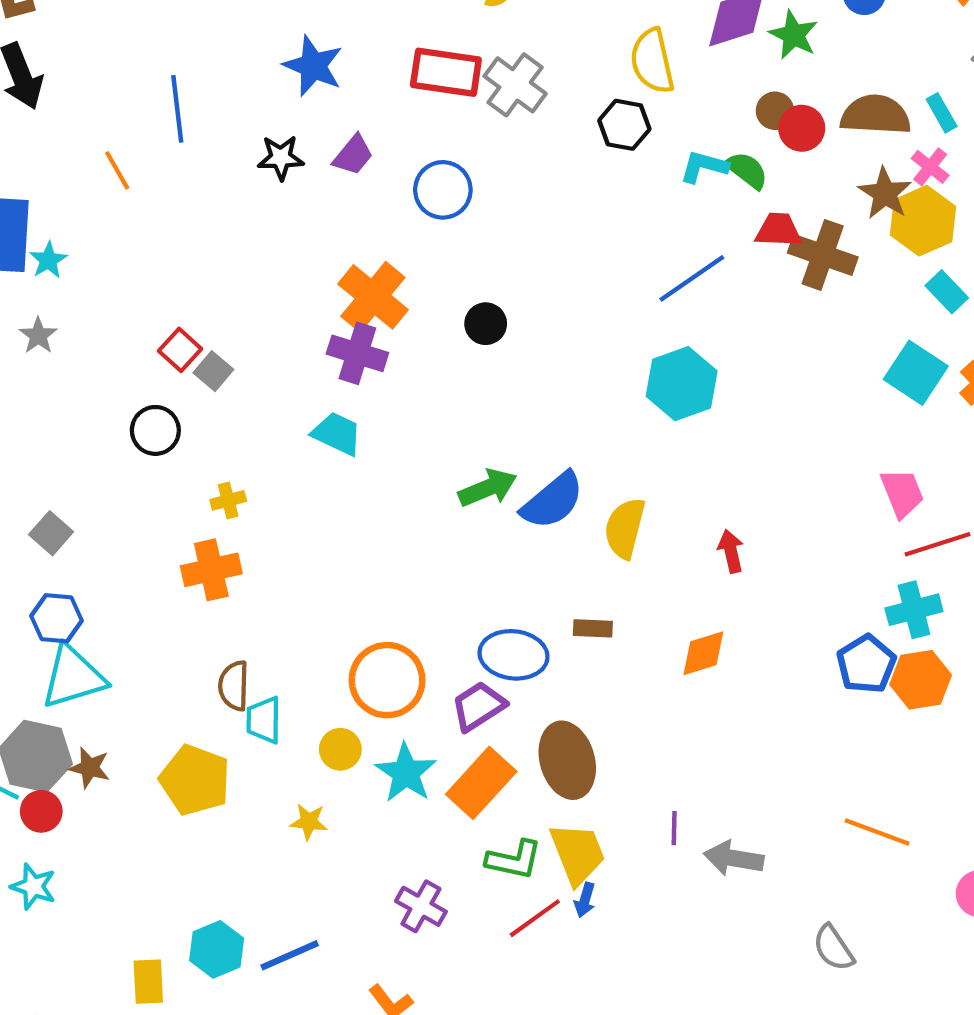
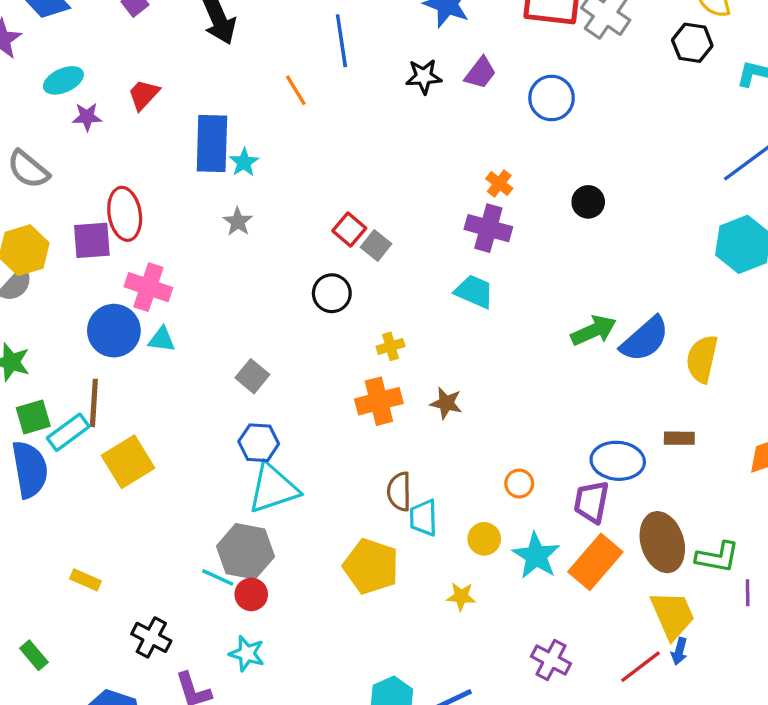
orange cross: (373, 297) -> (499, 183), size x0.5
orange circle: (387, 680) -> (519, 484), size x0.5
purple trapezoid: (478, 706) -> (591, 502), turned -45
brown star: (90, 768) -> (446, 403), moved
green L-shape: (514, 860) -> (717, 557), moved

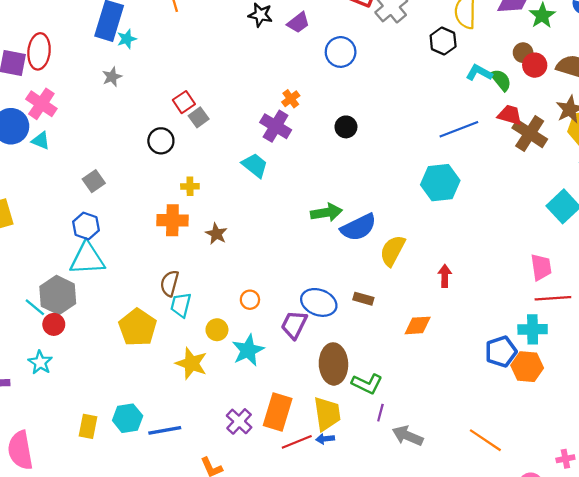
orange rectangle: (595, 562) -> (278, 412), moved, turned -39
yellow star: (461, 596) -> (191, 363), size x1.6
blue arrow: (679, 651) -> (325, 439), turned 54

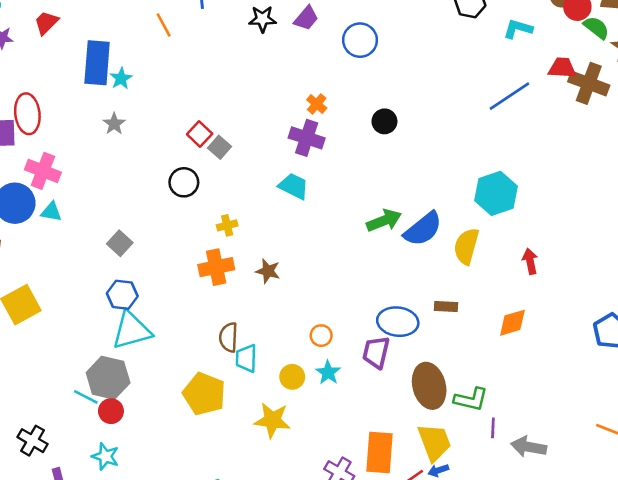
green semicircle: (501, 80) -> (596, 28), moved
cyan hexagon: (440, 183) -> (496, 193), moved
cyan star: (248, 350) -> (328, 373), moved, size x0.7

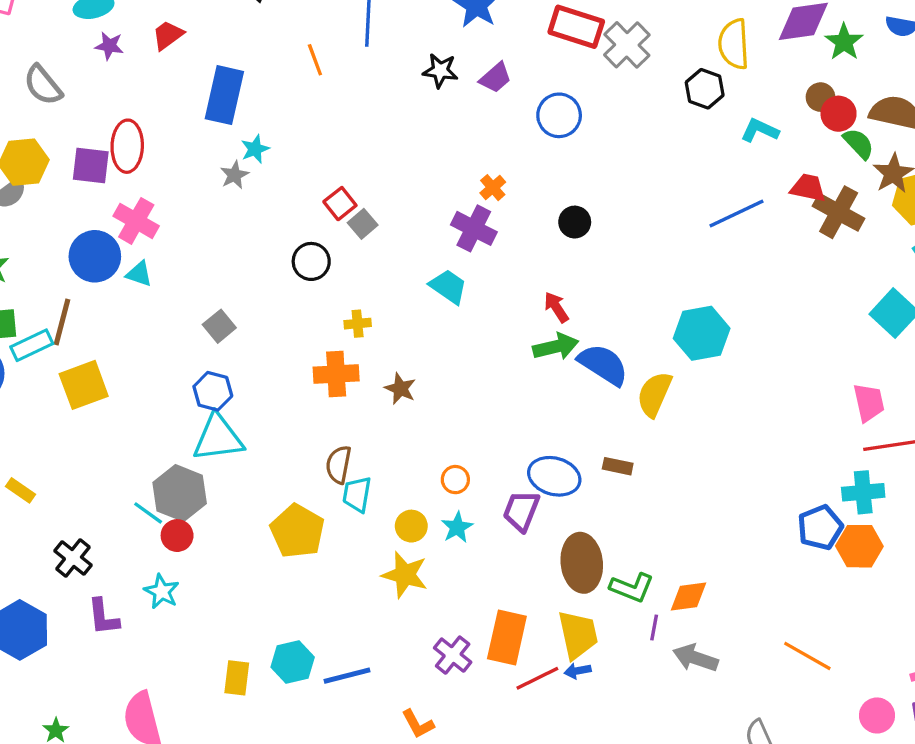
cyan star: (121, 78) -> (255, 149), moved
blue semicircle: (423, 229) -> (603, 365), turned -117
red arrow: (530, 261) -> (556, 307), moved, turned -30
orange diamond: (512, 323) -> (688, 596), moved
yellow star: (272, 420) -> (405, 575), moved

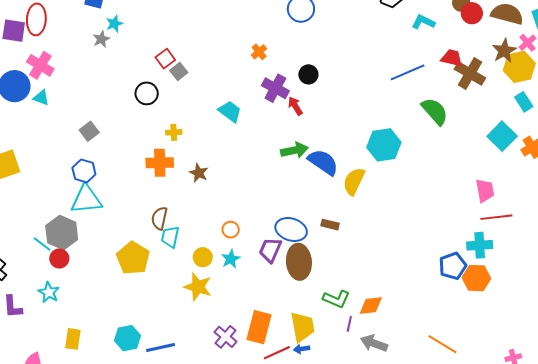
green semicircle: (859, 144) -> (435, 111), moved, size x1.4
purple cross: (474, 228) -> (275, 88), moved
red arrow: (556, 307) -> (295, 106), moved
brown ellipse: (582, 563) -> (299, 262), moved
yellow rectangle: (237, 678) -> (73, 339), moved

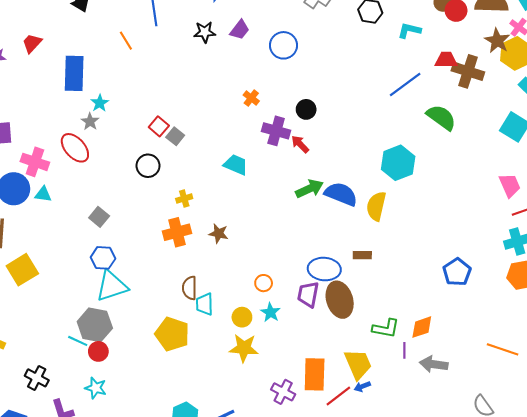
red ellipse: (36, 19) -> (75, 148), moved, turned -32
blue pentagon: (453, 266) -> (457, 272), moved

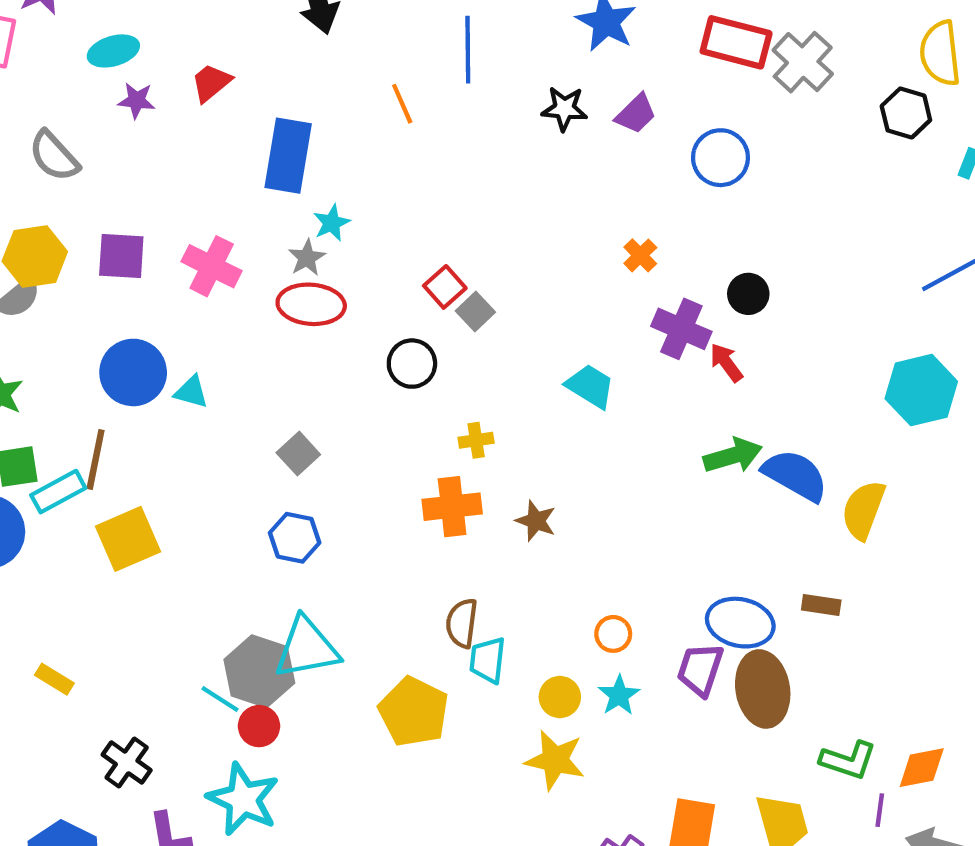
red ellipse: (75, 148) -> (311, 304), moved, turned -52
pink cross: (35, 162) -> (212, 266), moved
cyan hexagon: (398, 163) -> (921, 390), moved
cyan triangle: (112, 286) -> (307, 648), moved
cyan star: (96, 388) -> (243, 799), size x1.6

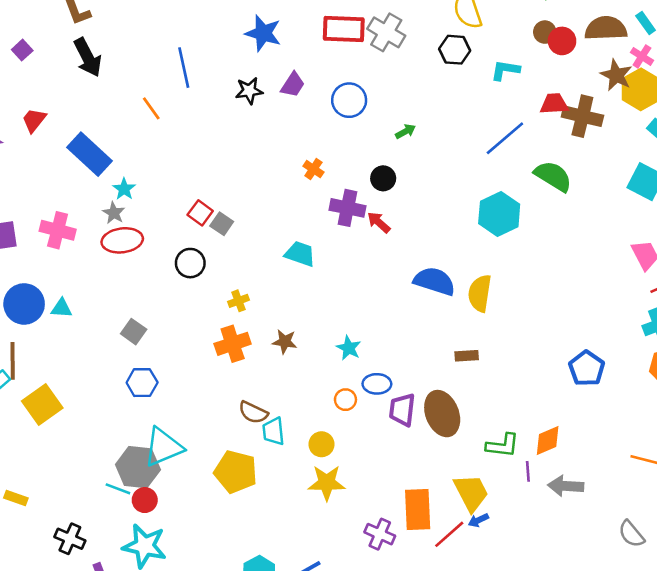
blue rectangle: (288, 156) -> (89, 154), turned -45
green arrow: (733, 456) -> (405, 131), moved, size x0.6
brown semicircle: (462, 623) -> (253, 412), turned -60
blue ellipse: (740, 623) -> (377, 384), moved, size x0.7
cyan star: (619, 695) -> (349, 348), moved

